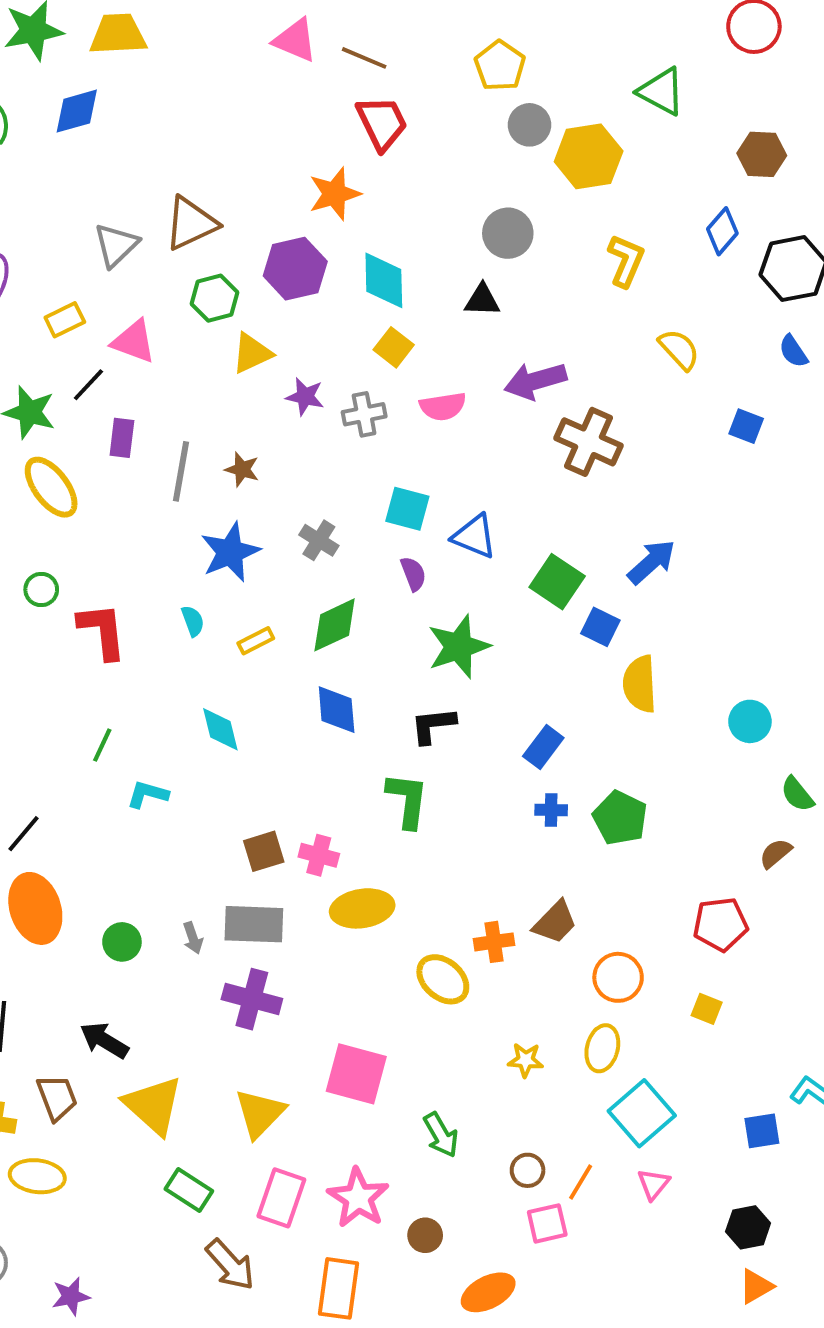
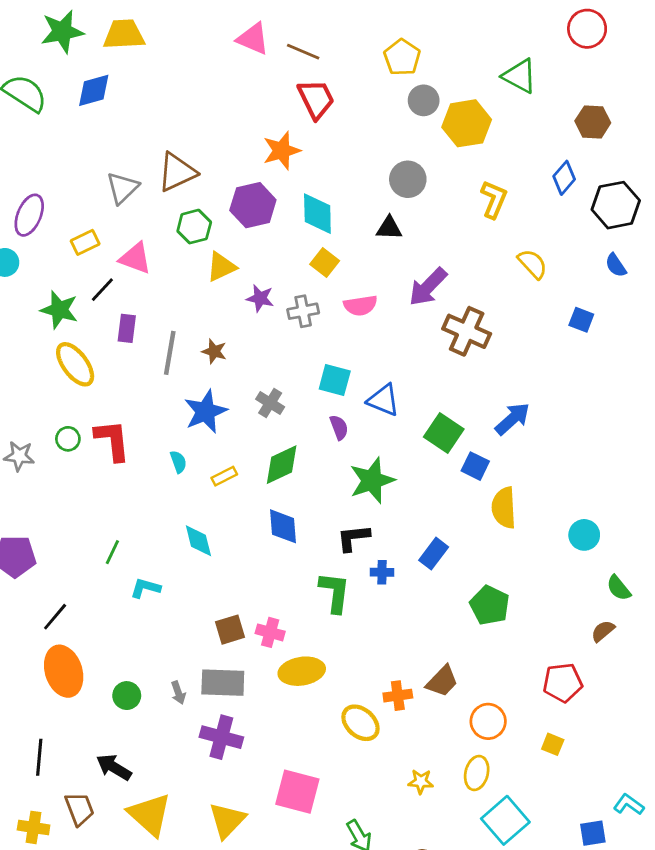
purple arrow: (535, 381) -> (428, 287), turned -30
red L-shape: (102, 631) -> (112, 440), moved
blue cross: (551, 810) -> (382, 572), moved

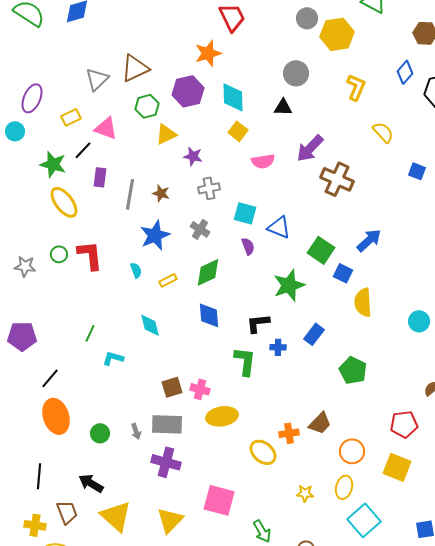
gray cross: (303, 311) -> (209, 188), moved
green star: (372, 480) -> (289, 285), moved
yellow square: (553, 744) -> (397, 467), size x1.8

